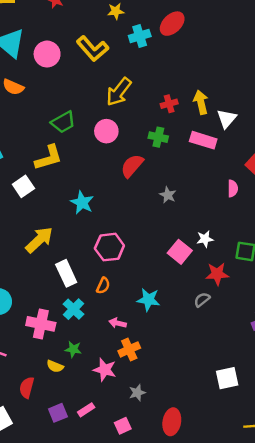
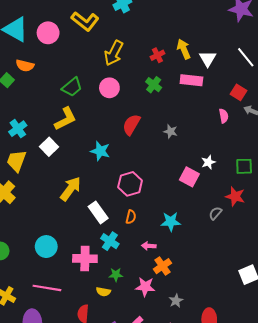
green cross: (158, 137) -> (154, 85), turned 35
red semicircle: (132, 166) -> (131, 125), moved
red star: (217, 274) -> (235, 196), moved, turned 30

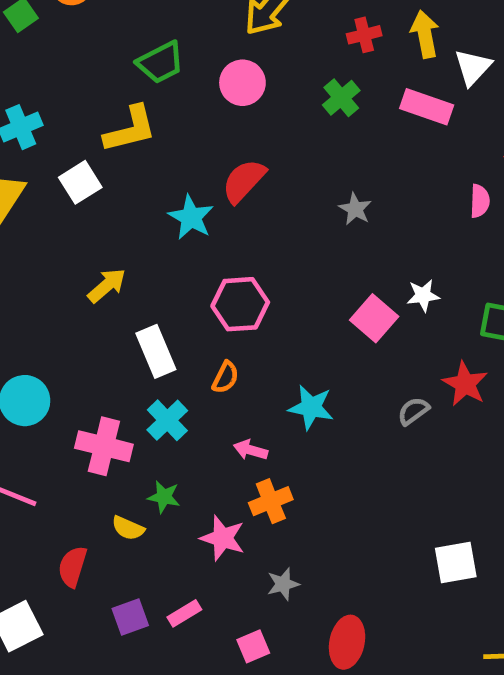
red semicircle: (131, 125) -> (244, 181), moved
yellow arrow: (71, 189) -> (107, 285), size x0.7

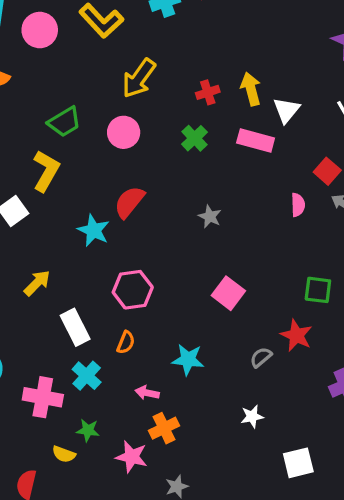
yellow L-shape: (130, 129) -> (46, 171), turned -42
white star: (423, 295) -> (252, 416), moved

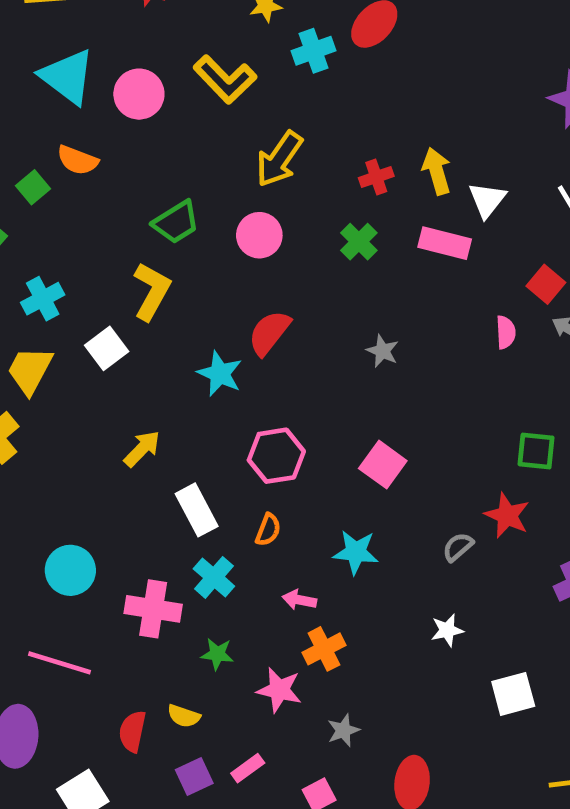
pink square: (228, 293) -> (383, 465), moved
yellow semicircle: (64, 454) -> (184, 716), moved

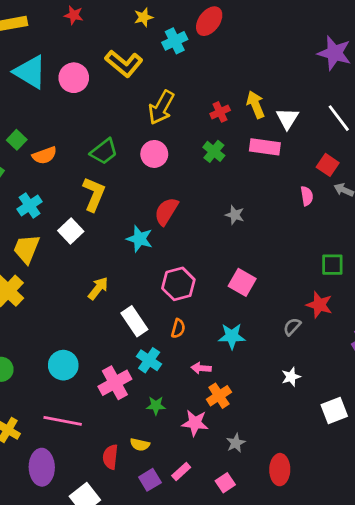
orange semicircle: (78, 160) -> (45, 155), moved, turned -35
pink cross: (153, 609) -> (115, 383), turned -32

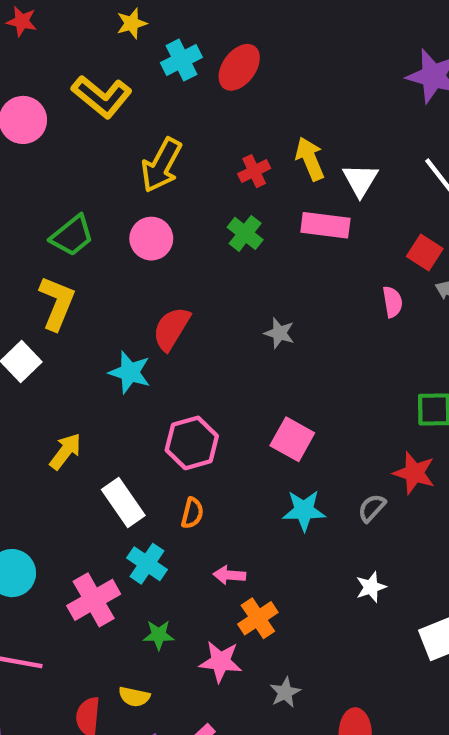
red ellipse: (209, 21) -> (239, 67), moved
cyan star: (232, 336) -> (304, 510), moved

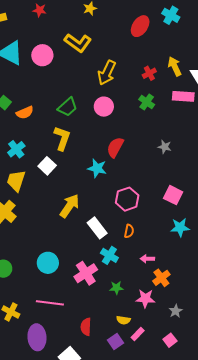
cyan cross: (181, 60) -> (171, 15), moved, turned -30
yellow arrow: (65, 451) -> (69, 206), size x1.4
yellow semicircle: (134, 697) -> (123, 320), moved

